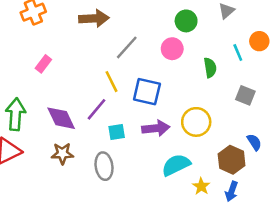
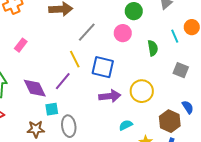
cyan square: (117, 132) -> (52, 109), moved
brown star: (62, 154) -> (36, 129), moved
cyan semicircle: (176, 165) -> (126, 125), size x0.6

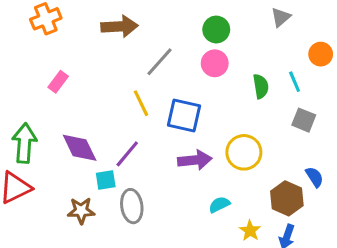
green circle: (134, 11) -> (216, 30), moved
cyan line: (175, 36) -> (295, 82), moved
purple line: (63, 81) -> (127, 154), moved

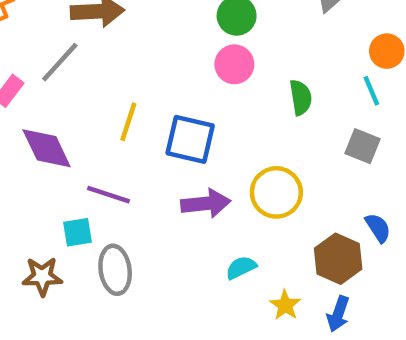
gray line: (159, 62) -> (60, 62), moved
cyan line: (295, 82) -> (371, 91), moved
yellow line: (141, 103) -> (128, 122), turned 44
purple diamond: (80, 148) -> (47, 148), moved
purple line: (127, 154) -> (108, 195), turned 68

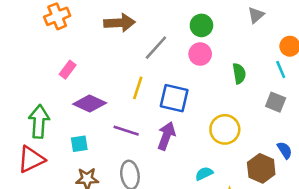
gray line: (60, 62) -> (156, 48), moved
purple diamond: (47, 148) -> (90, 103), turned -40
purple arrow: (206, 203) -> (166, 136), moved, turned -64
cyan square: (78, 232) -> (79, 144), moved

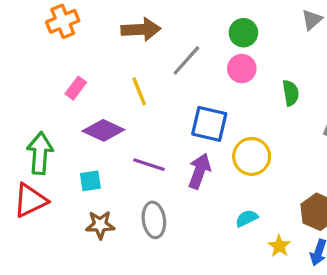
yellow line: (138, 88) -> (139, 91), moved, turned -40
yellow circle: (225, 129) -> (252, 156), moved

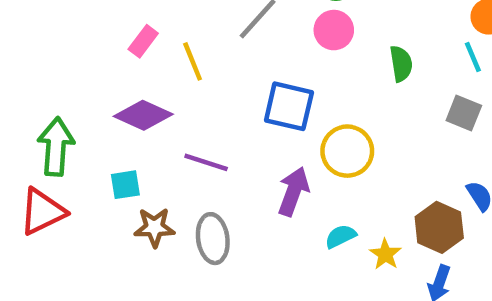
pink rectangle: (76, 88) -> (143, 41), moved
purple arrow: (199, 171) -> (293, 191), moved
brown star: (100, 225) -> (154, 227), moved
yellow star: (279, 246) -> (385, 254), moved

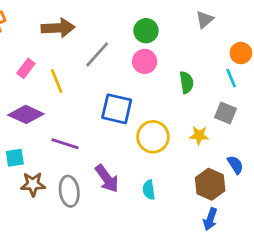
purple arrow: (293, 191) -> (107, 179), moved, turned 124
cyan semicircle: (341, 236) -> (149, 190), turned -72
yellow star: (385, 254) -> (199, 135), moved, turned -30

